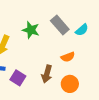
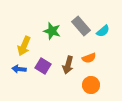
brown arrow: (47, 74) -> (68, 65), moved
purple square: (18, 78) -> (43, 66), moved

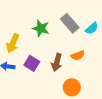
orange circle: (91, 85) -> (72, 87), moved

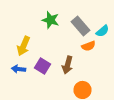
green star: (41, 28) -> (50, 20), moved
orange semicircle: (78, 55) -> (88, 46), moved

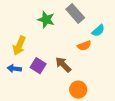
gray rectangle: (80, 26) -> (75, 14), moved
brown arrow: (68, 65) -> (63, 65), turned 120

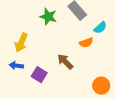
purple square: (38, 66) -> (39, 75), moved
orange circle: (78, 90) -> (101, 86), moved

